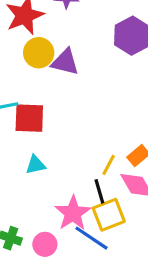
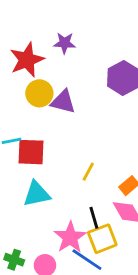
cyan triangle: (36, 165) -> (37, 194), size x1.5
yellow line: (109, 165) -> (88, 172), moved

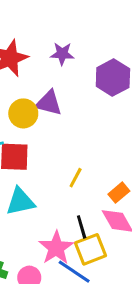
purple star: (65, 43) -> (62, 54), moved
yellow circle: (39, 93) -> (23, 113), moved

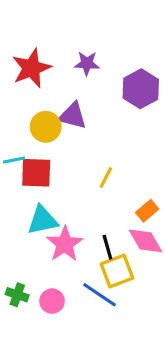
yellow line: (76, 178) -> (106, 177), moved
pink star: (56, 248) -> (65, 244), moved

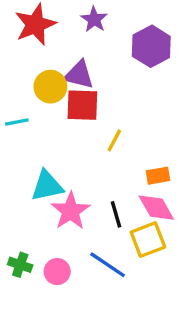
purple star: (87, 63) -> (94, 19), turned 30
red square: (36, 173) -> (82, 105), moved
orange rectangle: (147, 211) -> (158, 176), turned 30
yellow square: (117, 271) -> (148, 240), moved

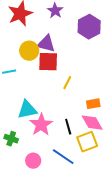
green cross: (20, 265) -> (11, 139), moved

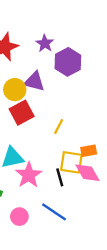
purple hexagon: (89, 27) -> (68, 62), moved
red square: (48, 62) -> (22, 113), moved, turned -30
yellow square: (87, 142) -> (71, 162), moved, turned 30

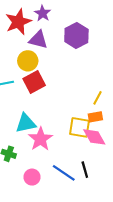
purple star: (45, 43) -> (43, 13), moved
purple triangle: (34, 81) -> (38, 40), moved
yellow line: (59, 127) -> (98, 98), moved
black line: (60, 177) -> (85, 170), moved

